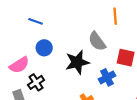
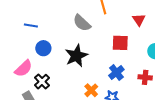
gray semicircle: (97, 41) -> (82, 23), moved
blue cross: (107, 77) -> (116, 72), moved

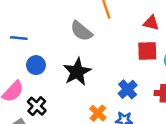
red triangle: (139, 20) -> (151, 23), turned -40
red square: (120, 43) -> (147, 51), moved

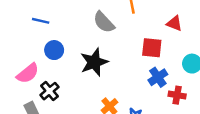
red square: (147, 51) -> (152, 48), moved
blue cross: (128, 89) -> (158, 77), moved

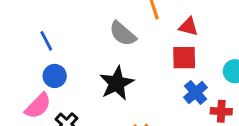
blue line: (41, 21) -> (46, 41), turned 56
red triangle: (174, 23) -> (189, 27), moved
blue circle: (54, 50) -> (55, 76), moved

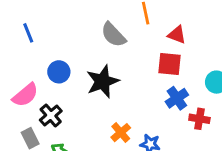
blue line: (46, 41) -> (28, 33), moved
blue circle: (55, 76) -> (59, 72), moved

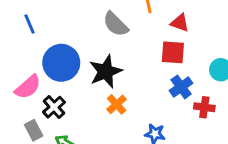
blue circle: (59, 72) -> (61, 63), size x1.6
orange cross: (121, 133) -> (117, 104), moved

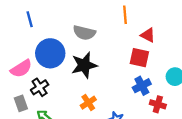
gray semicircle: (116, 24) -> (84, 33), moved, turned -40
orange cross: (117, 104) -> (88, 103), moved

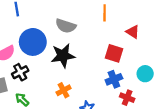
red triangle: (148, 35) -> (133, 32), moved

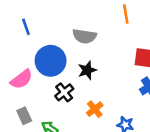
black star: (63, 56) -> (87, 70), size x0.7
black cross: (20, 72) -> (64, 92), moved

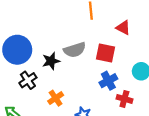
gray semicircle: (84, 36) -> (75, 50), moved, turned -30

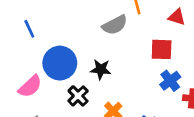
gray semicircle: (75, 50) -> (115, 25), moved
black star: (51, 61) -> (101, 69), turned 30

